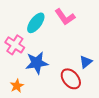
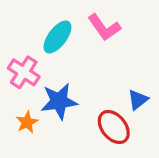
orange star: (17, 86) -> (27, 122), moved

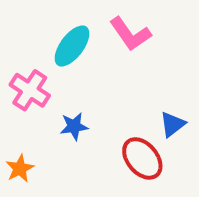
blue star: (59, 101) -> (74, 126), size x0.6
orange star: (27, 122) -> (20, 169), moved

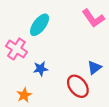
pink L-shape: (130, 34) -> (93, 18), moved
orange star: (20, 169) -> (24, 95), moved

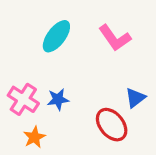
pink L-shape: (93, 18) -> (115, 38), moved
pink cross: (16, 49) -> (23, 99), moved

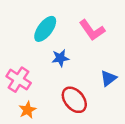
blue star: (58, 99) -> (60, 58), moved
red ellipse: (112, 125) -> (74, 100), moved

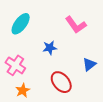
cyan ellipse: (45, 29) -> (21, 24), moved

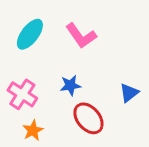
pink L-shape: (76, 25) -> (81, 36), moved
blue star: (50, 48) -> (70, 85), moved

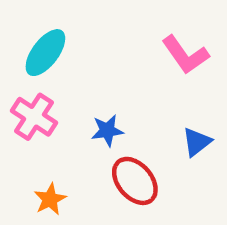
pink L-shape: (81, 36) -> (185, 55), moved
pink cross: (22, 94) -> (34, 117), moved

